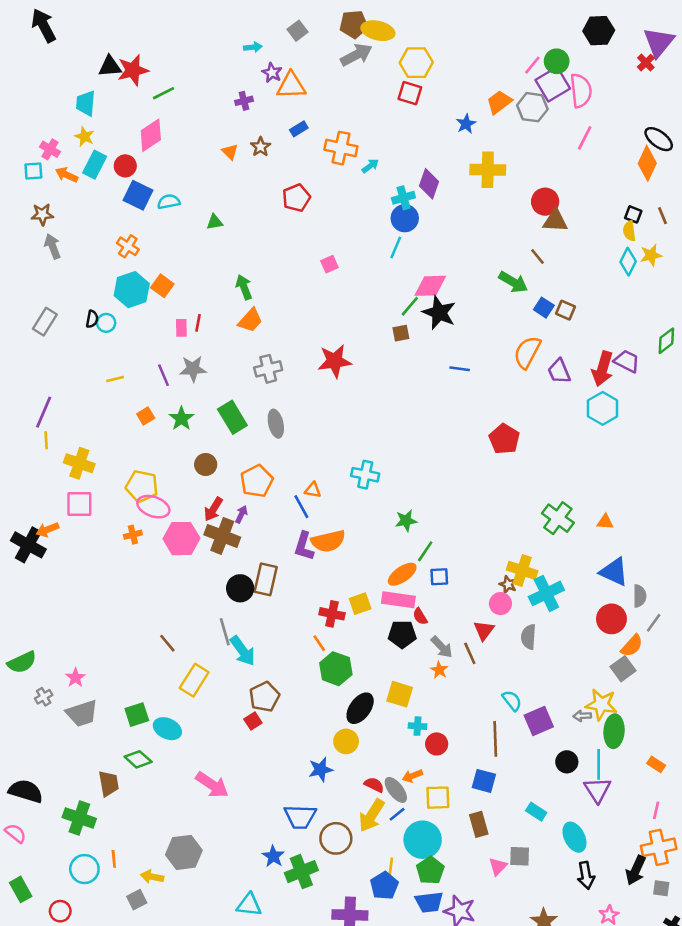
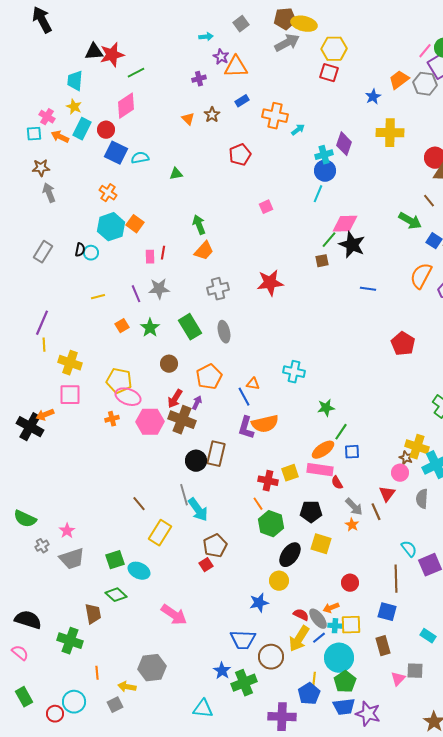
black pentagon: (402, 634) -> (311, 512), moved
green semicircle: (22, 662) -> (25, 519), turned 50
cyan cross: (418, 726) -> (335, 626), moved
cyan circle: (84, 869) -> (74, 702), moved

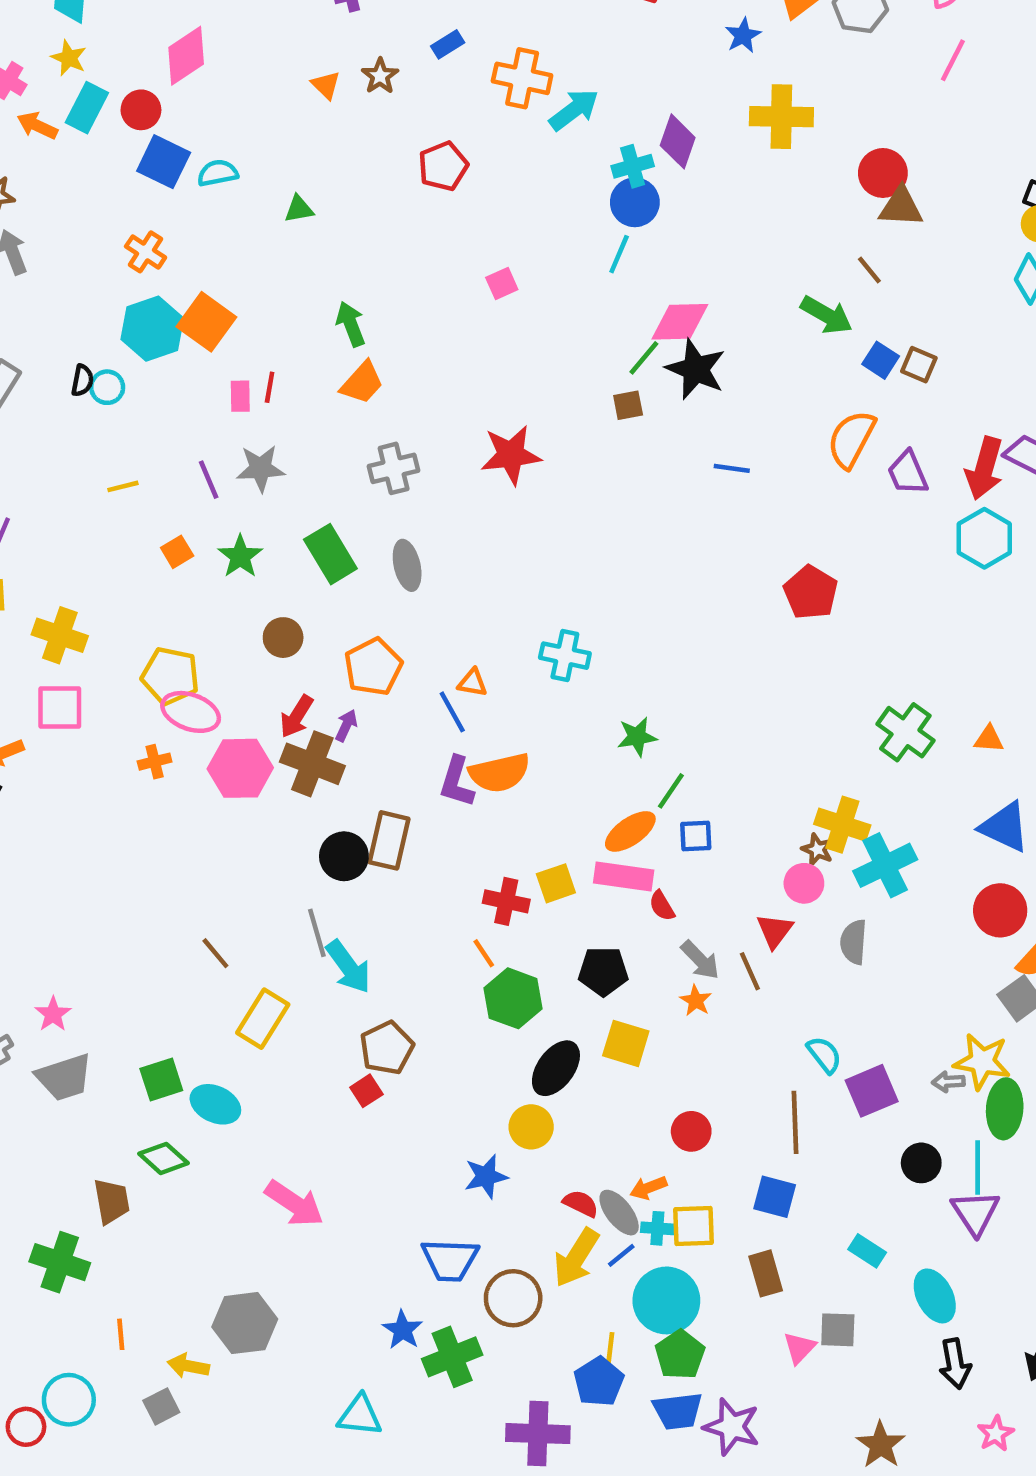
cyan arrow: (298, 130) -> (574, 110), size x1.6
orange square: (135, 224) -> (206, 322), size x1.4

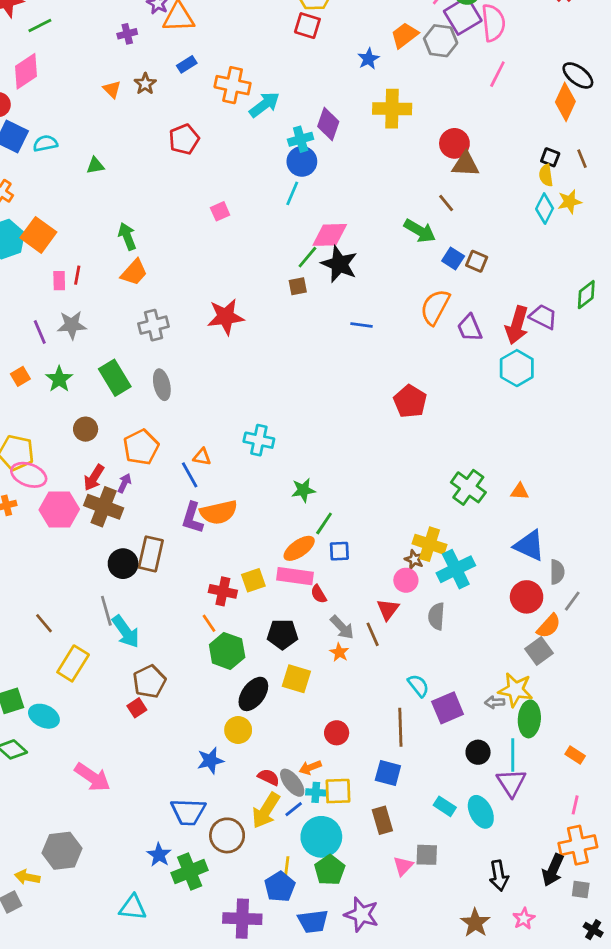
cyan ellipse: (935, 1296) -> (481, 812), moved
blue trapezoid: (678, 1411) -> (313, 921), moved
brown star: (881, 1445) -> (475, 923), moved

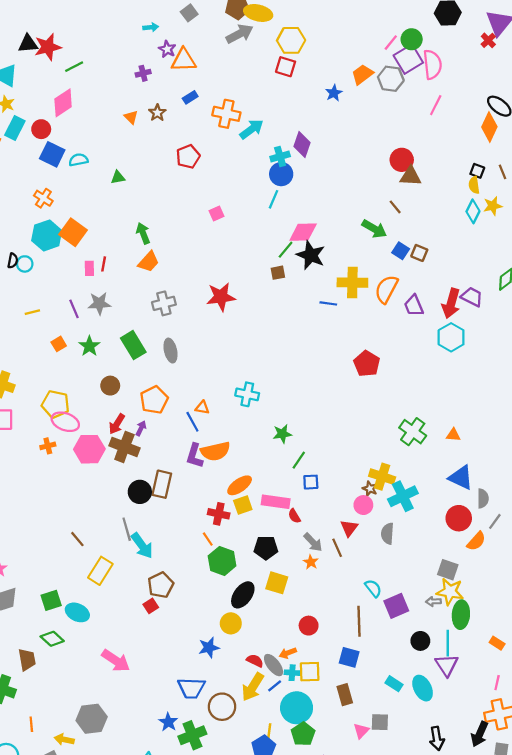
yellow cross: (392, 109) -> (352, 283), moved
orange ellipse: (299, 548) -> (240, 485), moved
gray square: (539, 651) -> (448, 570), moved, turned -35

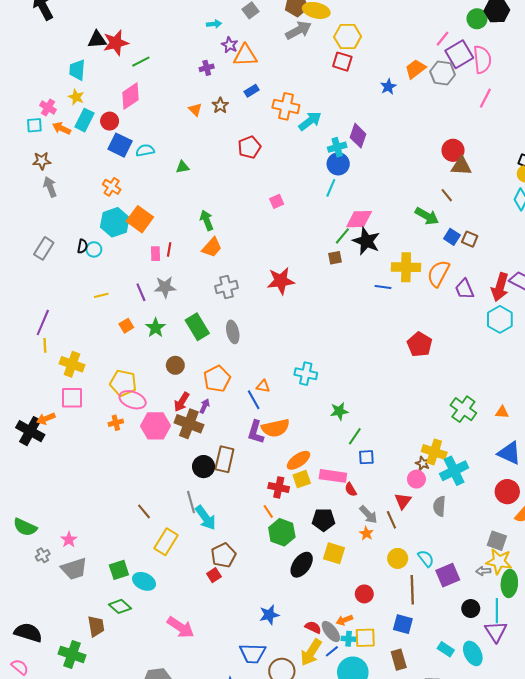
green circle: (412, 39) -> (477, 19), moved
yellow circle: (231, 623) -> (398, 558), moved

